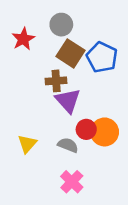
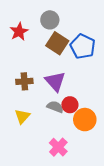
brown cross: (56, 81) -> (24, 81), moved
orange circle: (105, 132) -> (85, 120), moved
gray semicircle: (68, 145) -> (55, 107), moved

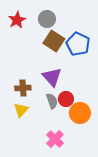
red star: (19, 32) -> (17, 20), moved
brown cross: (24, 81) -> (23, 88), moved
gray semicircle: (55, 107) -> (52, 101), turned 49

